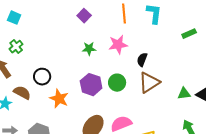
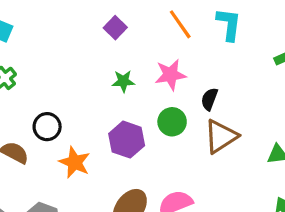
orange line: (124, 14) -> (180, 24), turned -30
green circle: (117, 83) -> (172, 122), moved

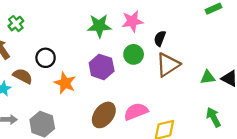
green star: (123, 81) -> (99, 26), size x1.5

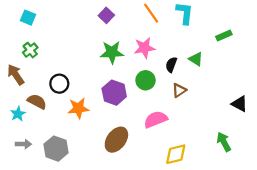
brown triangle: (168, 65) -> (179, 90), size x0.6
green triangle: (208, 77) -> (196, 59), moved, turned 40
orange star: (65, 83) -> (78, 108), turned -30
pink semicircle: (136, 112) -> (156, 119), moved

